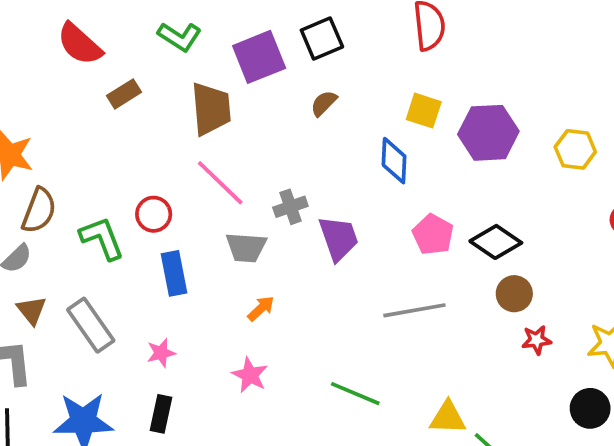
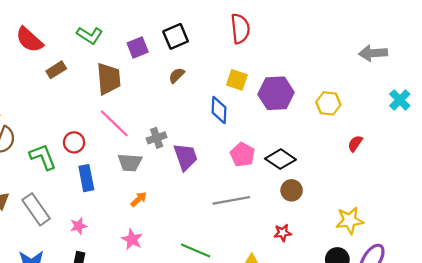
purple square: (259, 57) -> (138, 48), size x0.7
red star: (536, 340) -> (283, 233), moved

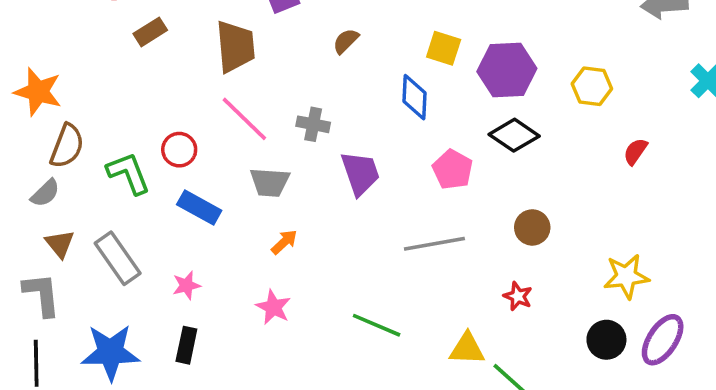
gray cross: (157, 138) -> (313, 124), moved, turned 30
black diamond: (280, 159) -> (514, 135), moved
blue rectangle: (86, 178) -> (199, 208), turned -50
red star: (283, 233) -> (518, 296), turned 30

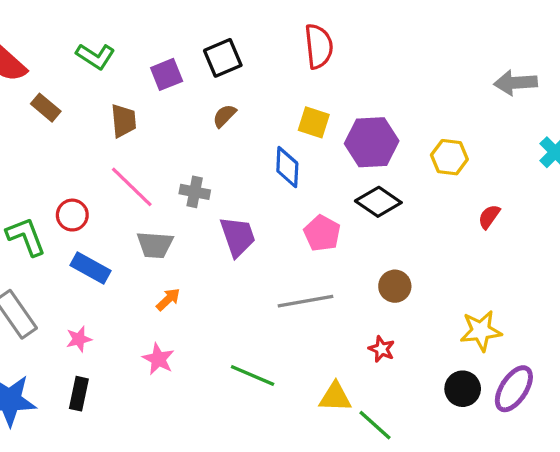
brown rectangle: (150, 32) -> (46, 108), turned 72
brown trapezoid: (235, 46) -> (124, 121), size x0.7

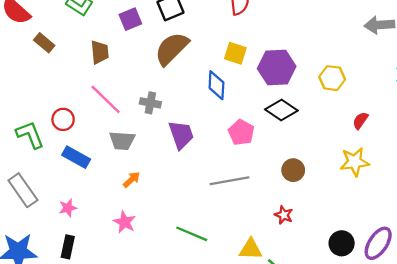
brown semicircle: (224, 116) -> (172, 49), size x2.0
yellow star: (481, 331) -> (355, 162), moved

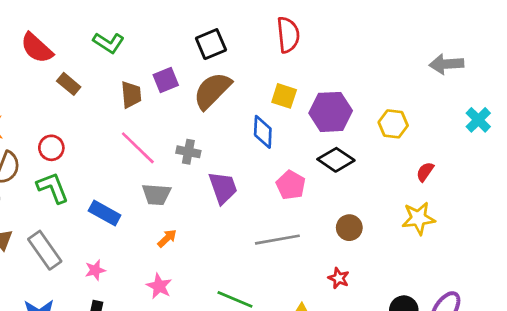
purple square: (130, 19) -> (166, 80), moved
red circle: (63, 119) -> (51, 148), moved

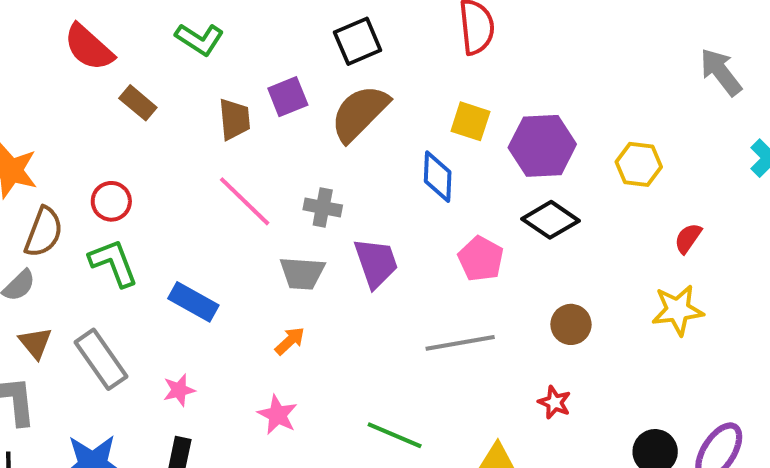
gray arrow: (446, 64) -> (721, 72), turned 56
gray trapezoid: (156, 194) -> (302, 273), moved

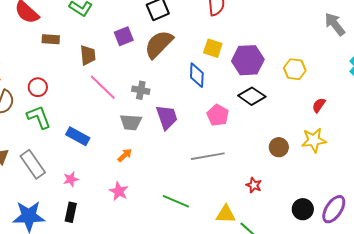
brown rectangle: (138, 103) -> (51, 39), turned -36
brown trapezoid: (234, 119) -> (88, 55), moved
brown circle: (571, 324) -> (279, 147), moved

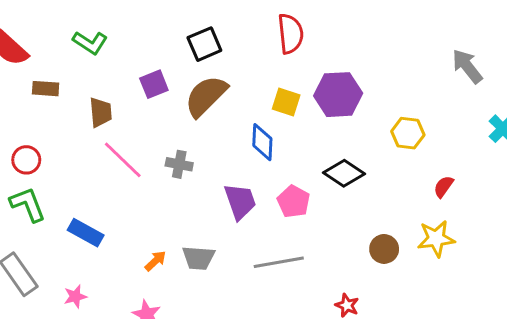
purple hexagon: (248, 60) -> (338, 95), moved
purple trapezoid: (167, 117) -> (240, 201), moved
gray trapezoid: (131, 122) -> (199, 258), moved

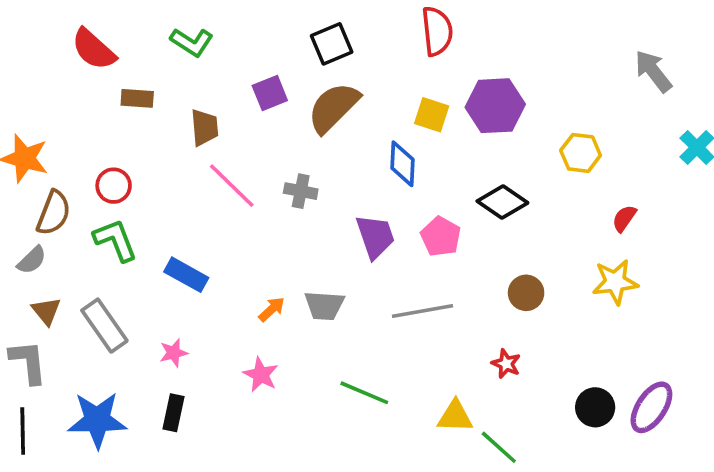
brown circle: (384, 249) -> (526, 293), moved

